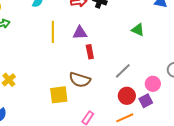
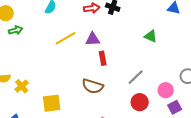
yellow line: (53, 32) -> (66, 38), turned 60
yellow square: (59, 95) -> (52, 103), moved
purple square: (146, 101) -> (175, 107), moved

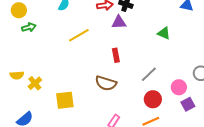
purple triangle: (93, 39) -> (119, 22), moved

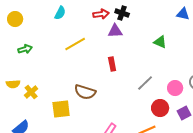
green arrow: (29, 27) -> (25, 49), moved
brown semicircle: (106, 83) -> (85, 92), moved
pink circle: (179, 87) -> (175, 88), moved
red circle: (153, 99) -> (160, 108), moved

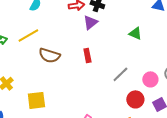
purple triangle: (115, 31) -> (90, 22), turned -35
yellow line: (75, 44) -> (28, 35), moved
brown semicircle: (85, 92) -> (49, 55), moved

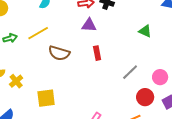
purple triangle: (90, 22) -> (89, 25), moved, turned 42

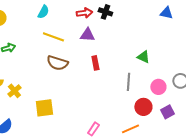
green triangle: (145, 31) -> (143, 57), moved
yellow line: (38, 33) -> (53, 37), moved, turned 50
gray line: (130, 72) -> (128, 82), turned -42

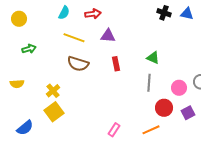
black cross: (105, 12) -> (164, 13), moved
red arrow: (84, 13) -> (93, 14), moved
green triangle: (143, 57) -> (153, 58), moved
yellow cross: (14, 91) -> (53, 91), moved
yellow square: (44, 108) -> (54, 112), moved, turned -30

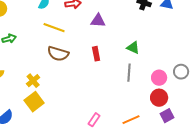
purple triangle: (108, 36) -> (98, 21), moved
red circle: (164, 108) -> (159, 98), moved
purple square: (188, 113) -> (167, 116), moved

